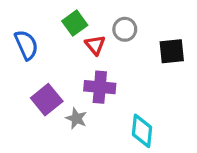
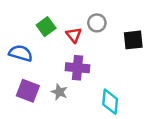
green square: (75, 23) -> (46, 27), moved
blue semicircle: (26, 45) -> (21, 53), moved, turned -50
purple square: (47, 100) -> (28, 91), moved, turned -30

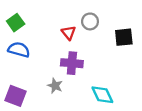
green square: (46, 27) -> (16, 23), moved
purple square: (28, 91) -> (16, 96), moved
cyan diamond: (110, 102) -> (102, 95), turned -30

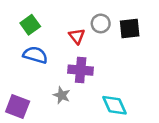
green square: (16, 23) -> (30, 25), moved
black square: (124, 37) -> (130, 29), moved
blue semicircle: (19, 50) -> (35, 55), moved

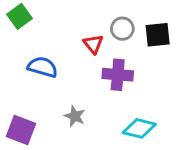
green square: (30, 25) -> (19, 16), moved
purple cross: (81, 70) -> (118, 75), moved
cyan diamond: (115, 105) -> (139, 128), turned -52

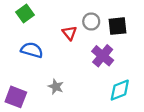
green square: (19, 16) -> (25, 13), moved
purple cross: (118, 75) -> (103, 56), moved, turned 35
cyan diamond: (139, 128) -> (120, 90), moved, turned -35

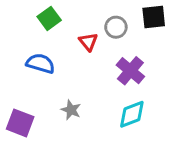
green square: (25, 13) -> (49, 18), moved
black square: (118, 26) -> (154, 17), moved
cyan diamond: (120, 90) -> (132, 114), moved

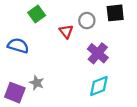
blue semicircle: (40, 63) -> (18, 46), moved
gray star: (71, 110) -> (37, 83), moved

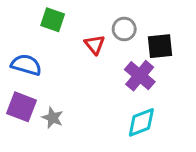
black square: (115, 13) -> (160, 46), moved
green square: (37, 14) -> (53, 20), turned -35
purple square: (15, 93) -> (22, 107), moved

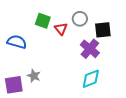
green square: (53, 20) -> (43, 21), moved
purple square: (22, 107) -> (14, 85), moved, turned -30

